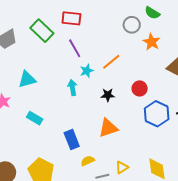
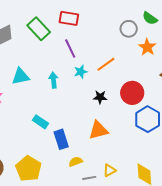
cyan arrow: (72, 87) -> (53, 80), moved
red circle: (140, 88) -> (132, 93), size x1.5
cyan rectangle: (35, 118) -> (41, 122), moved

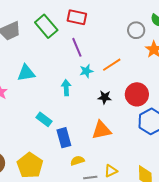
cyan arrow: (53, 80) -> (66, 88), moved

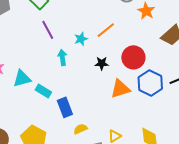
purple line: (77, 47) -> (48, 30), moved
cyan triangle: (26, 73) -> (22, 79), moved
orange triangle: (101, 130) -> (120, 89), moved

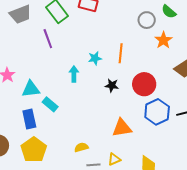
purple line: (48, 30) -> (48, 39), moved
orange line: (106, 30) -> (121, 53), turned -54
orange triangle: (120, 89) -> (122, 128), moved
blue rectangle: (65, 107) -> (29, 119), moved

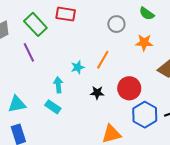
gray circle: (147, 20) -> (116, 24), moved
orange star: (163, 40) -> (144, 43), turned -30
orange line: (121, 53) -> (103, 60), turned 30
cyan rectangle: (50, 104) -> (53, 107), moved

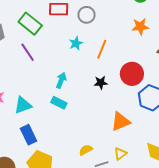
gray circle: (116, 24) -> (87, 15), moved
cyan star: (78, 67) -> (76, 43), moved
cyan arrow: (58, 85) -> (61, 80), turned 35

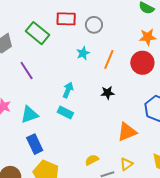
purple line: (28, 52) -> (27, 71), moved
red circle: (132, 74) -> (142, 63), moved

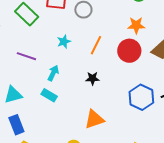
cyan star: (83, 53) -> (64, 42), moved
purple line: (27, 71) -> (26, 56), moved, turned -42
orange triangle: (127, 132) -> (94, 119), moved

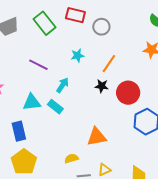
red circle: (129, 51) -> (128, 93), moved
black star: (92, 78) -> (102, 86), moved
cyan triangle: (13, 95) -> (32, 102), moved

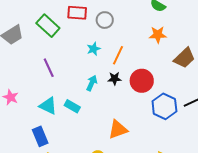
cyan star: (77, 56) -> (94, 49), moved
purple line: (38, 65) -> (49, 68), turned 48
cyan arrow: (63, 85) -> (92, 83), moved
cyan triangle: (32, 102) -> (48, 106), turned 42

